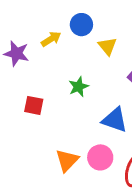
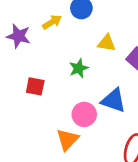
yellow triangle: (107, 46) -> (107, 43), moved, turned -42
pink circle: (100, 157) -> (84, 114), moved

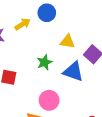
blue triangle: (114, 100) -> (73, 72), moved

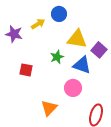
yellow triangle: (68, 42) -> (77, 39), size x1.5
pink circle: (49, 100) -> (73, 88), moved

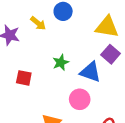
yellow arrow: (38, 24) -> (38, 23), turned 72
yellow triangle: (77, 39) -> (107, 27), moved

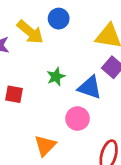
yellow arrow: (38, 23) -> (30, 32), size x1.5

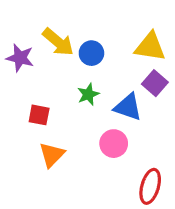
blue circle: (59, 19) -> (91, 53), moved
orange triangle: (45, 146) -> (52, 155), moved

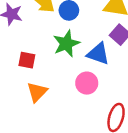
green star: (88, 94) -> (66, 44), size x1.5

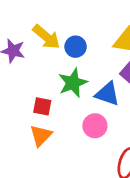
red square: (27, 60) -> (42, 106), moved

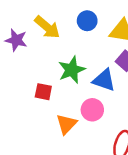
blue circle: (76, 47) -> (87, 21), moved
orange triangle: (41, 135) -> (67, 124), moved

